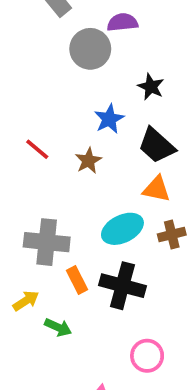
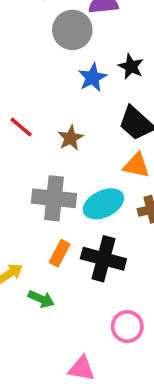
blue star: (109, 119) -> (92, 78), moved
gray cross: (47, 242) -> (54, 198), moved
orange rectangle: (77, 280) -> (60, 253), turned 55

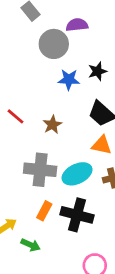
black star: (131, 67) -> (98, 71), turned 30
blue star: (92, 78) -> (69, 80), turned 30

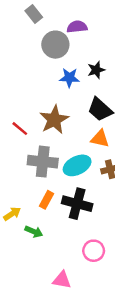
red line: (15, 116) -> (20, 129), moved
brown star: (52, 125) -> (54, 120), size x1.6

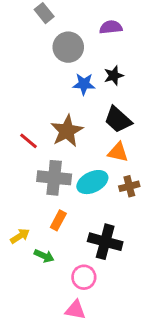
purple semicircle: (77, 27) -> (111, 27), moved
black cross: (77, 204) -> (105, 242), moved
pink circle: (94, 251) -> (84, 277), moved

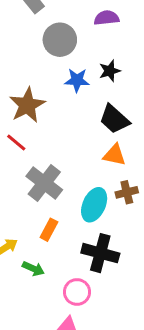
brown star: (67, 131) -> (27, 105), moved
gray cross: (54, 178) -> (44, 183), turned 32
cyan ellipse: (92, 182) -> (94, 205), moved, turned -40

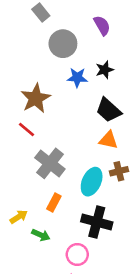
purple semicircle: (107, 18) -> (102, 25), turned 66

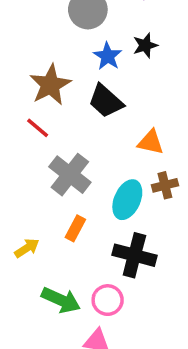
blue star: (77, 77) -> (108, 56), turned 30
black trapezoid: (108, 110) -> (106, 101), moved
green arrow: (41, 235) -> (61, 300), moved, size x1.5

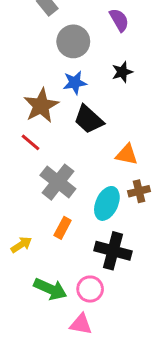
blue star: (108, 56) -> (75, 83), moved, turned 30

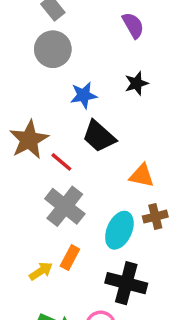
gray circle: (73, 41) -> (53, 49), moved
brown star: (41, 106) -> (29, 140), moved
red line: (30, 142) -> (61, 162), moved
yellow arrow: (21, 245) -> (41, 271), moved

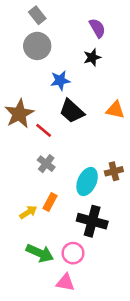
black star: (137, 83) -> (92, 57), moved
orange triangle: (142, 176) -> (115, 110), moved
gray cross: (65, 206) -> (46, 164), size x0.6

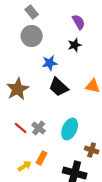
red line: (44, 130) -> (21, 128), moved
brown cross: (114, 171) -> (92, 150), moved, turned 32
cyan ellipse: (87, 182) -> (70, 129), moved

